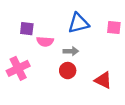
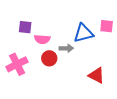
blue triangle: (78, 23) -> (83, 33), moved
red circle: (68, 71) -> (49, 58), moved

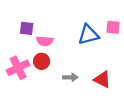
gray arrow: (66, 48) -> (70, 77), moved
red circle: (49, 58) -> (42, 61), moved

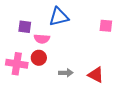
blue triangle: (88, 35) -> (59, 17), moved
pink cross: (18, 68) -> (17, 64), turned 35

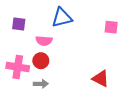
purple square: (25, 27) -> (19, 24), moved
gray arrow: (66, 73) -> (41, 84), moved

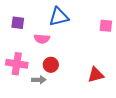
red circle: (41, 61) -> (51, 65), moved
red triangle: (101, 79) -> (96, 75), turned -42

